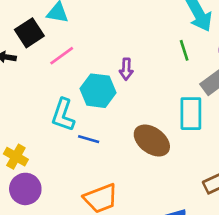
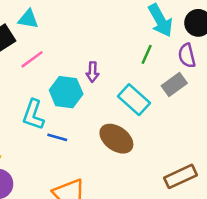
green line: (184, 50) -> (147, 54), turned 42
cyan rectangle: (191, 114) -> (134, 100), moved, turned -48

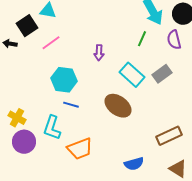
gray rectangle: (174, 85) -> (162, 74), moved
cyan hexagon: (66, 92) -> (64, 80), moved
cyan L-shape: (33, 115) -> (52, 128), moved

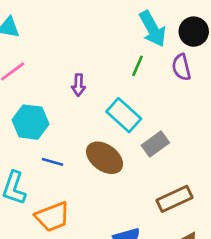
gray rectangle: (162, 74) -> (155, 144), moved
blue line: (71, 105) -> (52, 162), moved

